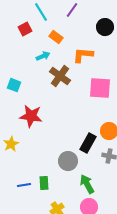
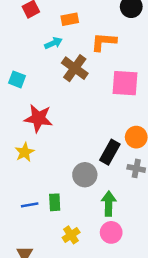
orange rectangle: (56, 37) -> (70, 19), turned -48
yellow star: (11, 144) -> (25, 152), moved
green arrow: (87, 184) -> (109, 204), turned 30

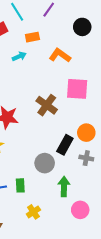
orange L-shape: (104, 42) -> (60, 55), turned 30
brown cross: (75, 68) -> (47, 105), moved
pink circle: (111, 232) -> (80, 210), moved

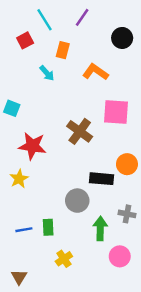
orange rectangle: (32, 37) -> (63, 50), turned -64
cyan arrow: (19, 56) -> (47, 73), turned 72
black rectangle: (65, 145) -> (102, 179), turned 66
gray cross: (86, 158) -> (127, 214), moved

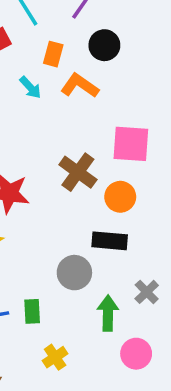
black circle: (122, 38) -> (104, 45), moved
orange L-shape: (95, 72) -> (80, 86), moved
orange circle: (127, 164) -> (120, 197), moved
gray cross: (127, 214) -> (147, 292), turned 35

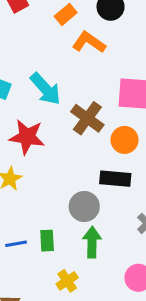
orange rectangle: (53, 54) -> (66, 14), turned 35
cyan arrow: (30, 87) -> (46, 89), moved, size x1.6
green arrow: (108, 313) -> (92, 242), moved

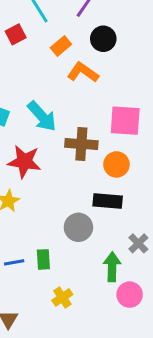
brown cross: (87, 118) -> (81, 144), turned -32
green arrow: (92, 242) -> (112, 267), moved

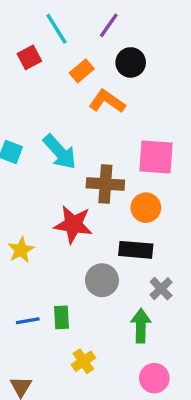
red star: (24, 162) -> (73, 225), moved
gray cross: (138, 243) -> (161, 289), moved
pink circle: (130, 295) -> (154, 378), moved

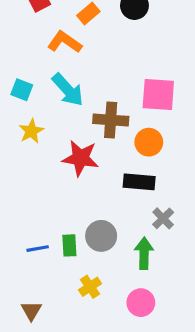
orange L-shape: (107, 101) -> (65, 42), moved
yellow star: (21, 250) -> (31, 131), moved
gray circle: (102, 280) -> (101, 236), moved
pink circle: (154, 378) -> (141, 303), moved

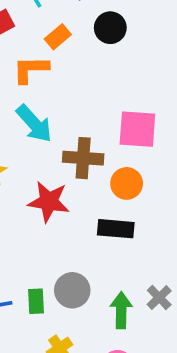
orange L-shape: (65, 42) -> (31, 69), turned -36
gray cross: (163, 218) -> (159, 298), moved

